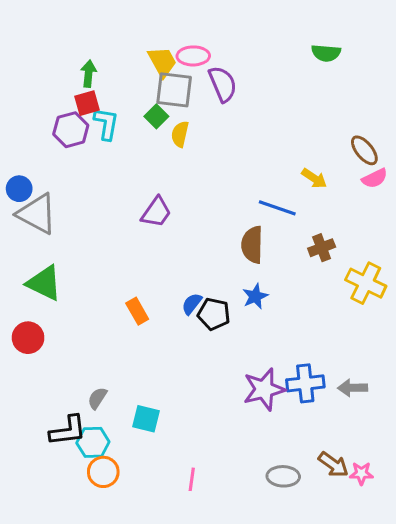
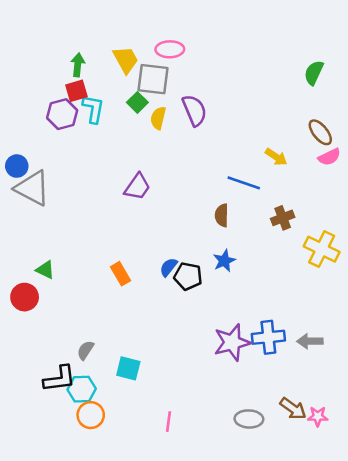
green semicircle: (326, 53) -> (314, 73), moved, turned 110
yellow trapezoid: (162, 62) -> (126, 60), moved
purple semicircle: (223, 84) -> (194, 110), moved
brown semicircle: (252, 245) -> (222, 215), size x0.7
green triangle: (44, 283) -> (45, 270), moved, size x0.6

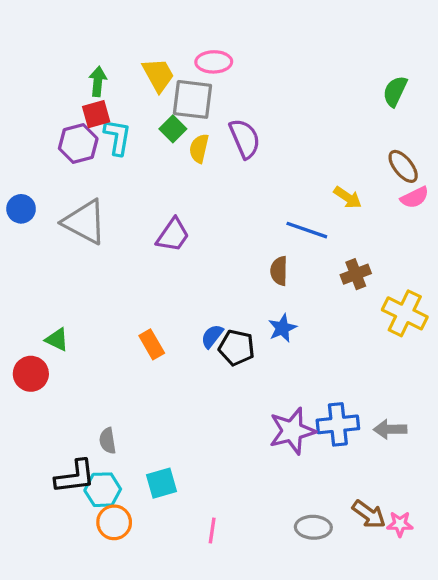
gray triangle: (32, 188) -> (85, 222), moved
gray semicircle: (85, 350) -> (108, 441), turned -42
cyan square: (128, 368) -> (161, 483), moved, turned -30

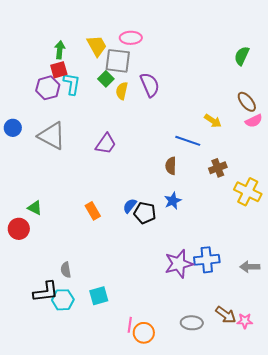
gray arrow: (390, 429) -> (250, 267), moved
orange circle: (114, 522) -> (144, 333), moved

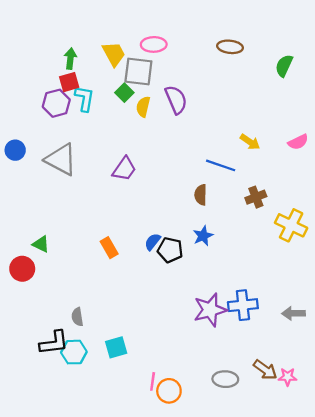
brown ellipse: (247, 102) -> (230, 47), moved, turned -45

